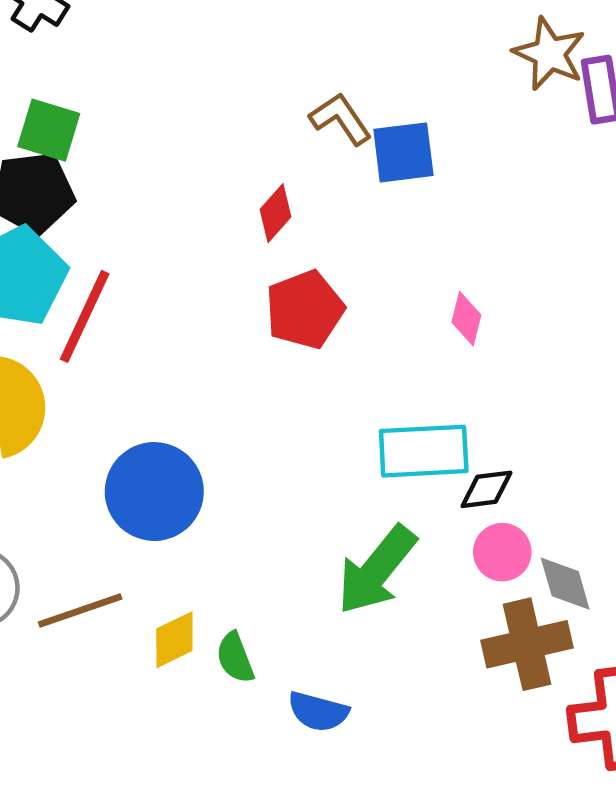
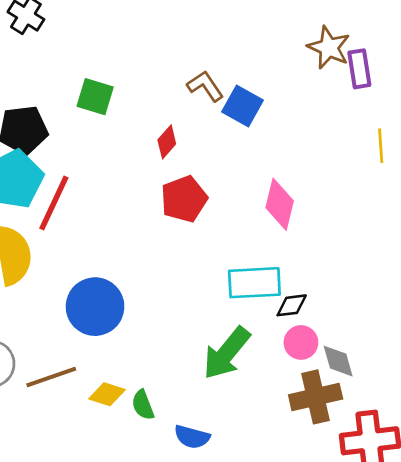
green square: (49, 130) -> (95, 97), moved
blue square: (403, 152) -> (242, 106), turned 36
pink diamond: (466, 319) -> (280, 204), size x1.6
yellow diamond: (174, 640) -> (107, 394), turned 44

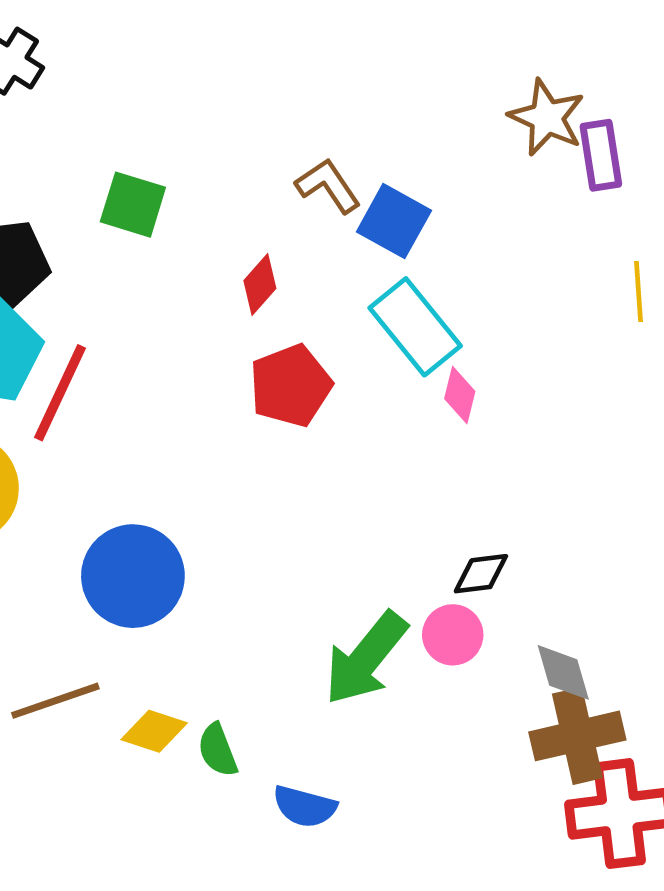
pink diamond: (280, 204) -> (460, 395), size x0.6
cyan rectangle: (254, 283) -> (415, 327), moved, turned 54
pink circle: (301, 342) -> (453, 635), moved
brown cross: (316, 397) -> (577, 736), moved

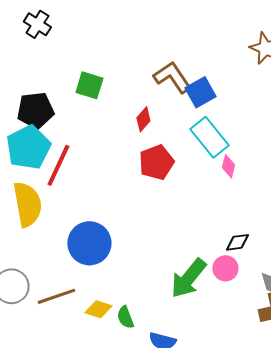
brown L-shape: (328, 186) -> (172, 77), size x1.4
blue square: (394, 221) -> (200, 92), turned 32

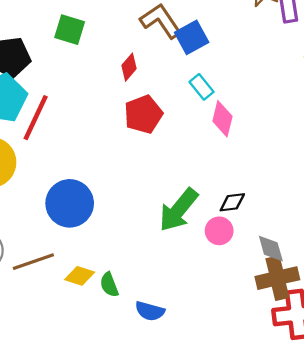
cyan rectangle: (209, 137) -> (202, 87), size x0.6
pink diamond: (228, 166) -> (222, 119), size x1.4
green arrow: (188, 278) -> (178, 210), moved

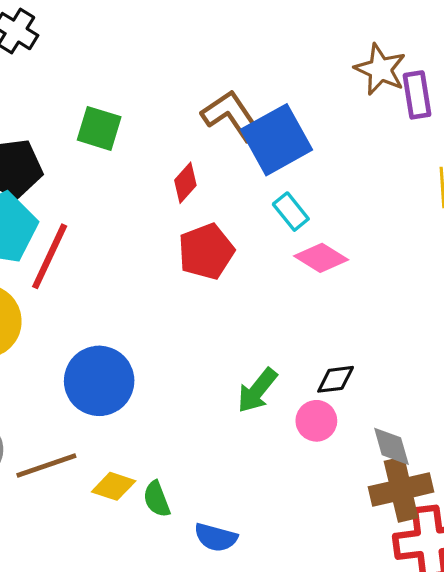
blue square: (192, 37) -> (276, 140), size x1.4
pink diamond: (222, 119) -> (321, 258), turned -72
green arrow: (178, 210) -> (257, 390), size x0.7

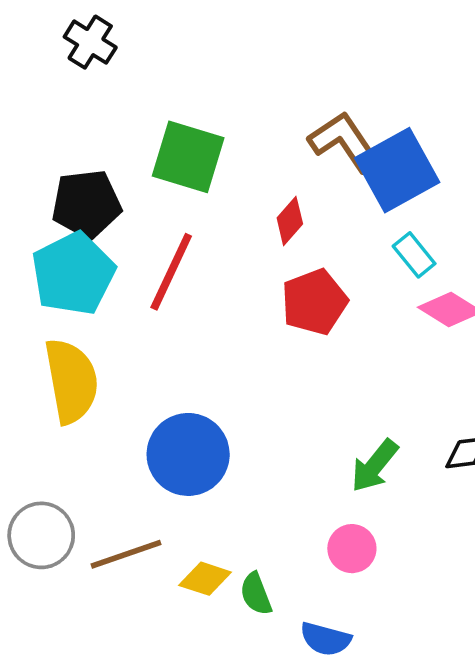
green square: (99, 128) -> (188, 157), size x1.4
red line: (50, 256) -> (171, 272), moved
pink circle: (316, 421) -> (352, 549), moved

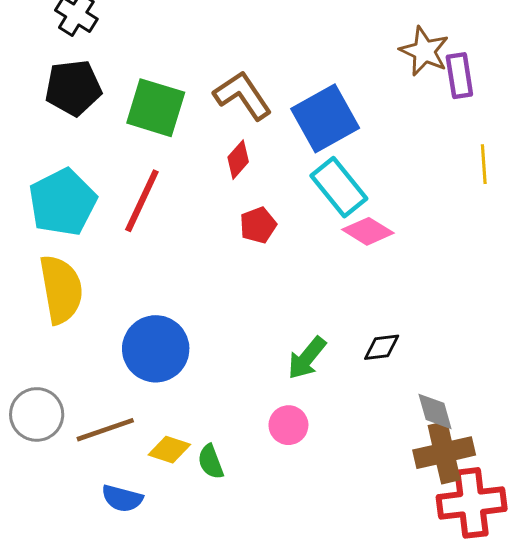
brown L-shape: (344, 142) -> (243, 95), moved
black pentagon: (86, 204) -> (73, 88), moved
cyan rectangle: (414, 255) -> (339, 187), size x1.6
red pentagon: (314, 302) -> (258, 225), size x0.7
blue semicircle: (326, 639) -> (122, 498), moved

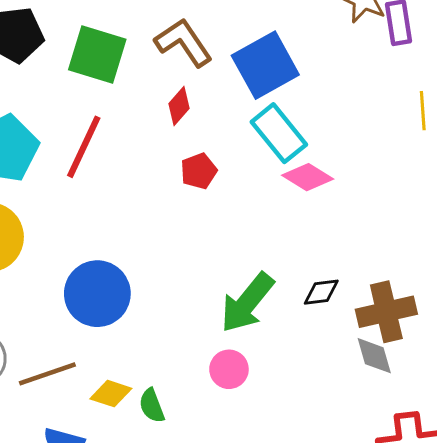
green arrow: (307, 358) -> (247, 303), size x1.4
brown cross: (444, 453) -> (386, 312), moved

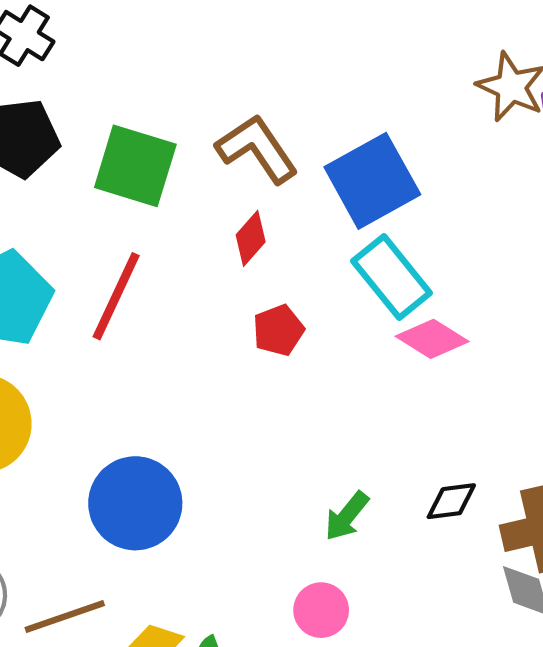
green arrow: (247, 303) -> (347, 516), size x0.6

